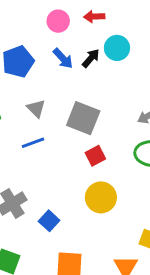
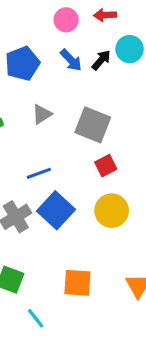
gray triangle: (36, 108) -> (42, 114), turned 42
blue line: (33, 143) -> (39, 173), moved
blue square: (49, 221) -> (56, 210), moved, size x1.6

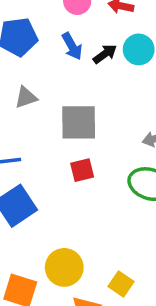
gray square: (93, 125) -> (79, 122), turned -36
yellow circle: (112, 211) -> (64, 267), moved

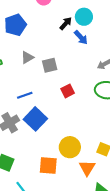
blue arrow: (72, 46) -> (81, 37), moved
gray square: (79, 122) -> (50, 65), moved, size x0.7

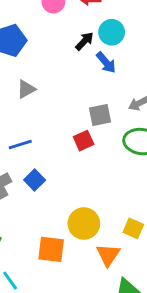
gray square: (50, 65) -> (100, 115), moved
blue square: (35, 119) -> (35, 180), size x0.6

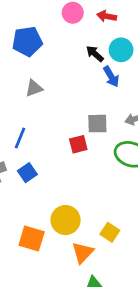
black arrow: (84, 41) -> (95, 54), turned -102
blue line: (20, 145) -> (20, 138), turned -60

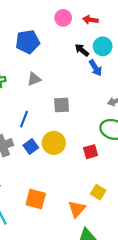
gray square: (97, 124) -> (62, 105), moved
red square: (78, 144) -> (91, 152), moved
yellow circle: (66, 220) -> (54, 143), moved

